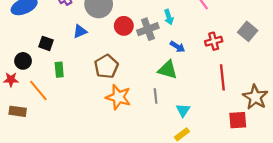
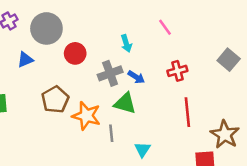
gray cross: (148, 29) -> (110, 73), moved
gray square: (248, 31) -> (229, 60), moved
orange star: (118, 97) -> (86, 116), moved

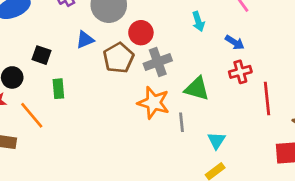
red cross: (177, 71) -> (240, 72), moved
gray cross: (110, 73) -> (158, 62), moved
blue arrow: (136, 77) -> (235, 42), moved
brown pentagon: (55, 100) -> (119, 58), moved

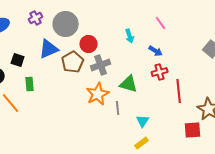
blue triangle: (85, 40) -> (49, 49), size x1.5
orange star: (154, 103) -> (98, 94), turned 30

